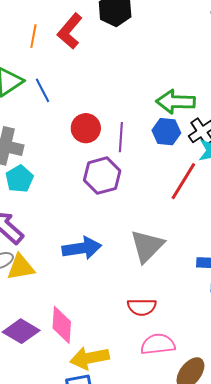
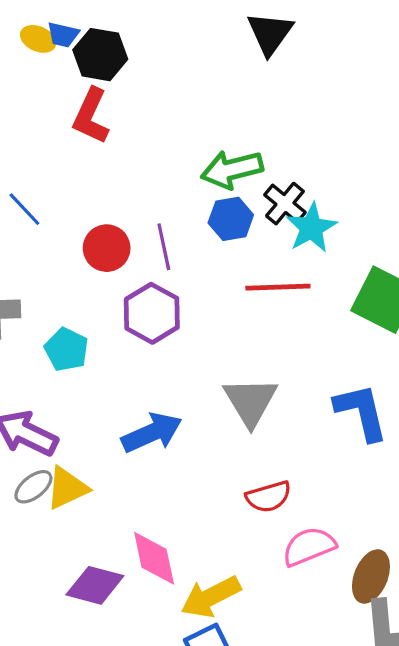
red L-shape: (70, 31) -> (91, 116), moved
cyan pentagon: (19, 179) -> (67, 350), moved
red line: (183, 181) -> (278, 287), turned 72

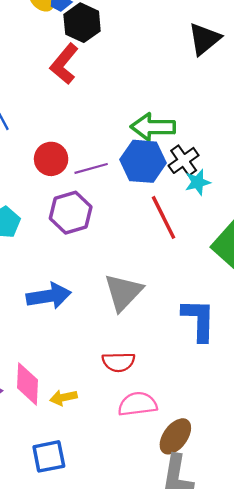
blue hexagon: (231, 219) -> (143, 161), size x1.4
cyan star: (311, 228) -> (198, 182), size x0.7
purple line: (164, 247) -> (91, 168), turned 72
red line: (278, 287) -> (163, 217), turned 51
yellow arrow: (211, 597) -> (63, 398), moved, size x0.6

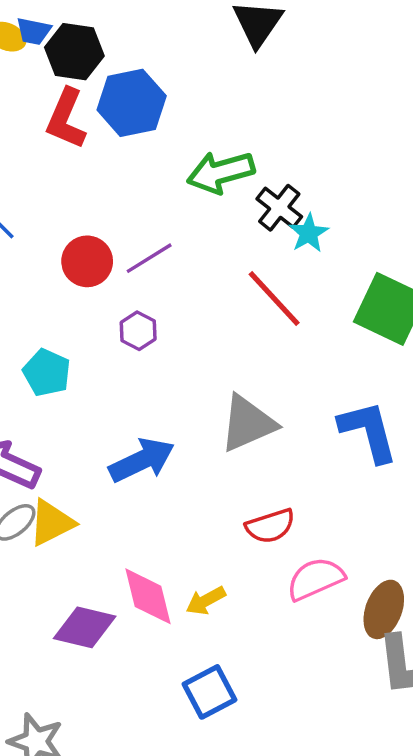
blue hexagon: (143, 161) -> (132, 103), moved
purple hexagon: (71, 213) -> (138, 331), size x0.6
gray triangle: (123, 292) -> (248, 423), turned 39

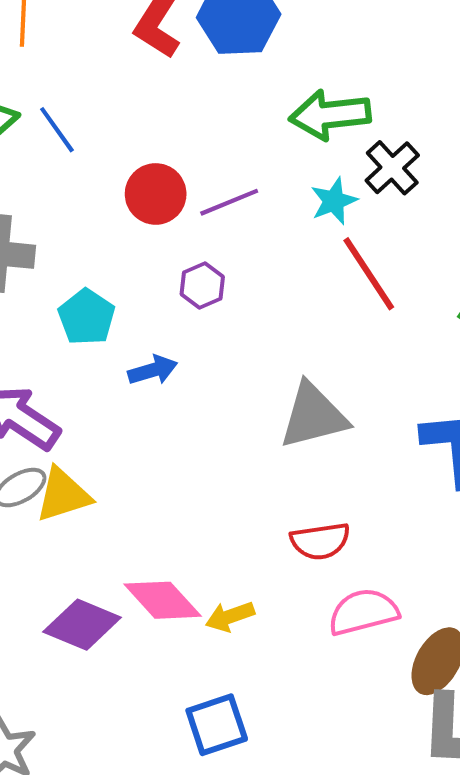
cyan star: (309, 233) -> (334, 201), moved
blue arrow: (142, 460) -> (153, 370), moved, size x0.6
pink diamond: (148, 596) -> (163, 600), turned -38

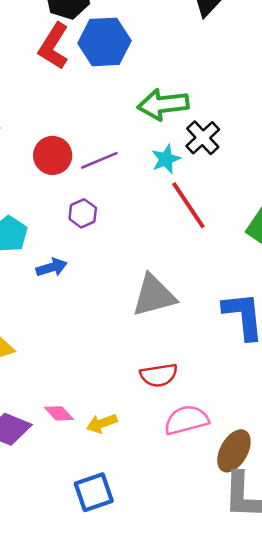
pink diamond: (163, 600) -> (59, 413), size x0.6

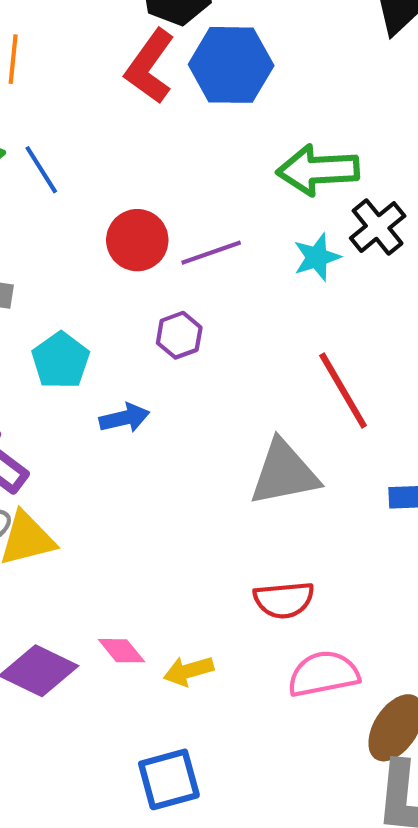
red line: (188, 205) -> (343, 391), moved

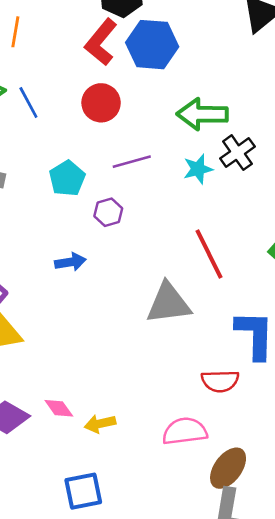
red circle: (137, 240) -> (101, 103), moved
cyan pentagon: (61, 361) -> (67, 178), moved
red semicircle: (284, 600) -> (220, 381), moved

